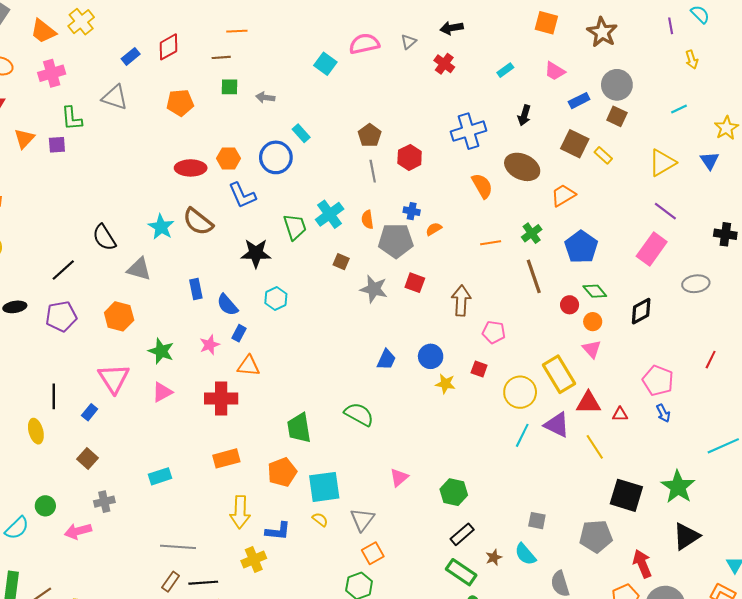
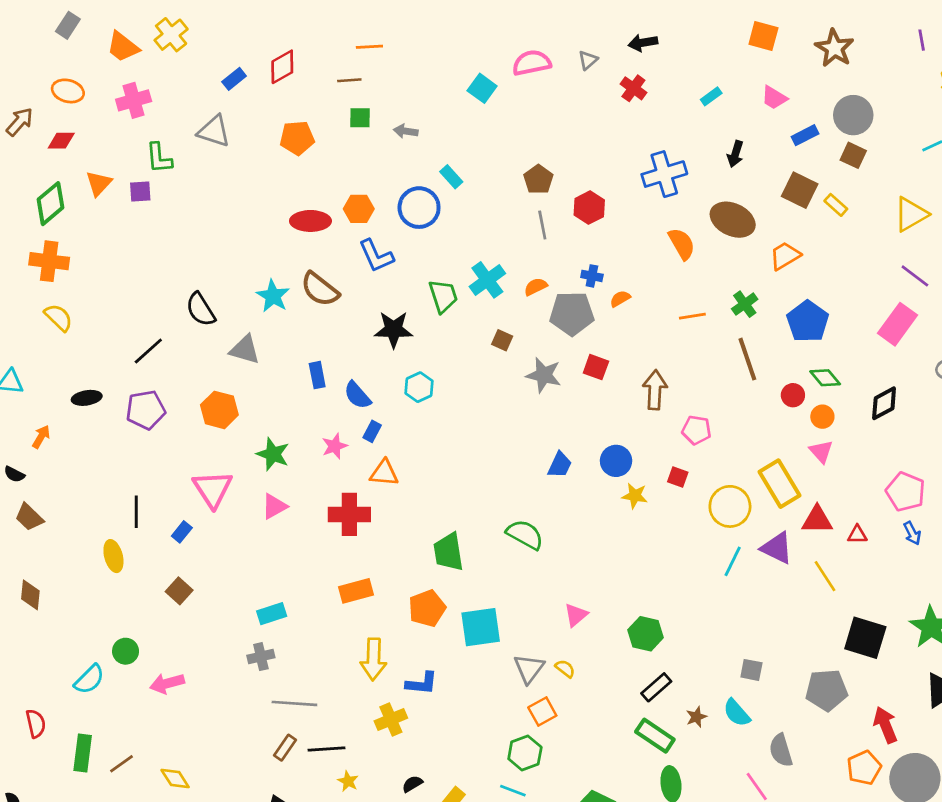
orange semicircle: (367, 220) -> (536, 287), turned 72
gray cross: (104, 502) -> (261, 657), moved
yellow semicircle: (320, 520) -> (565, 669), moved

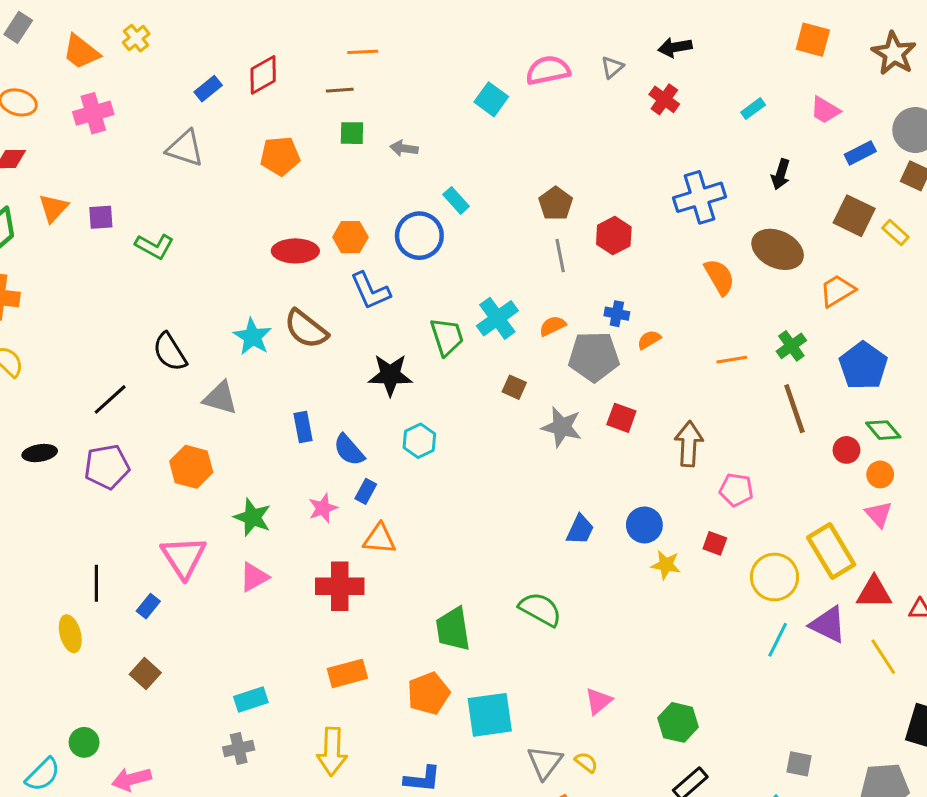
yellow cross: (171, 35) -> (136, 38), size x0.7
green L-shape: (159, 158) -> (154, 246), moved, turned -56
yellow arrow: (373, 659) -> (332, 752), moved

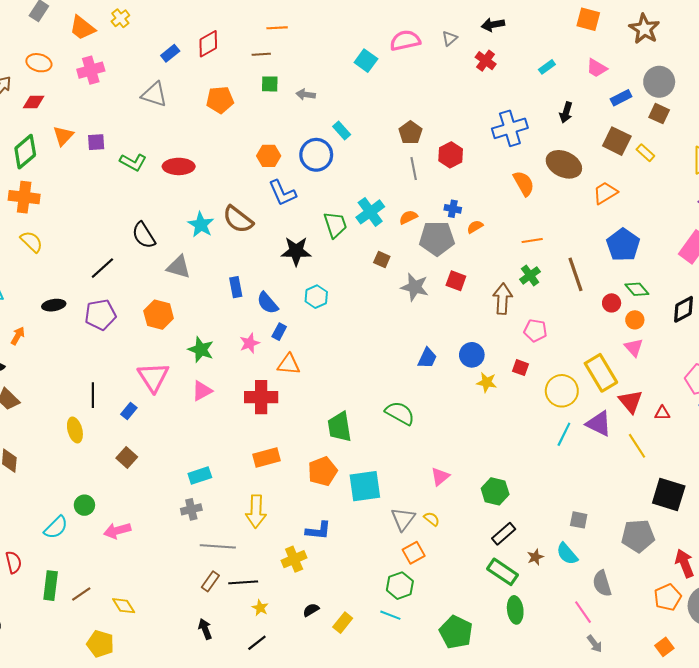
red ellipse: (295, 251) -> (179, 166), moved
green cross: (791, 346) -> (530, 275), moved
red triangle: (874, 592) -> (631, 401), turned 50

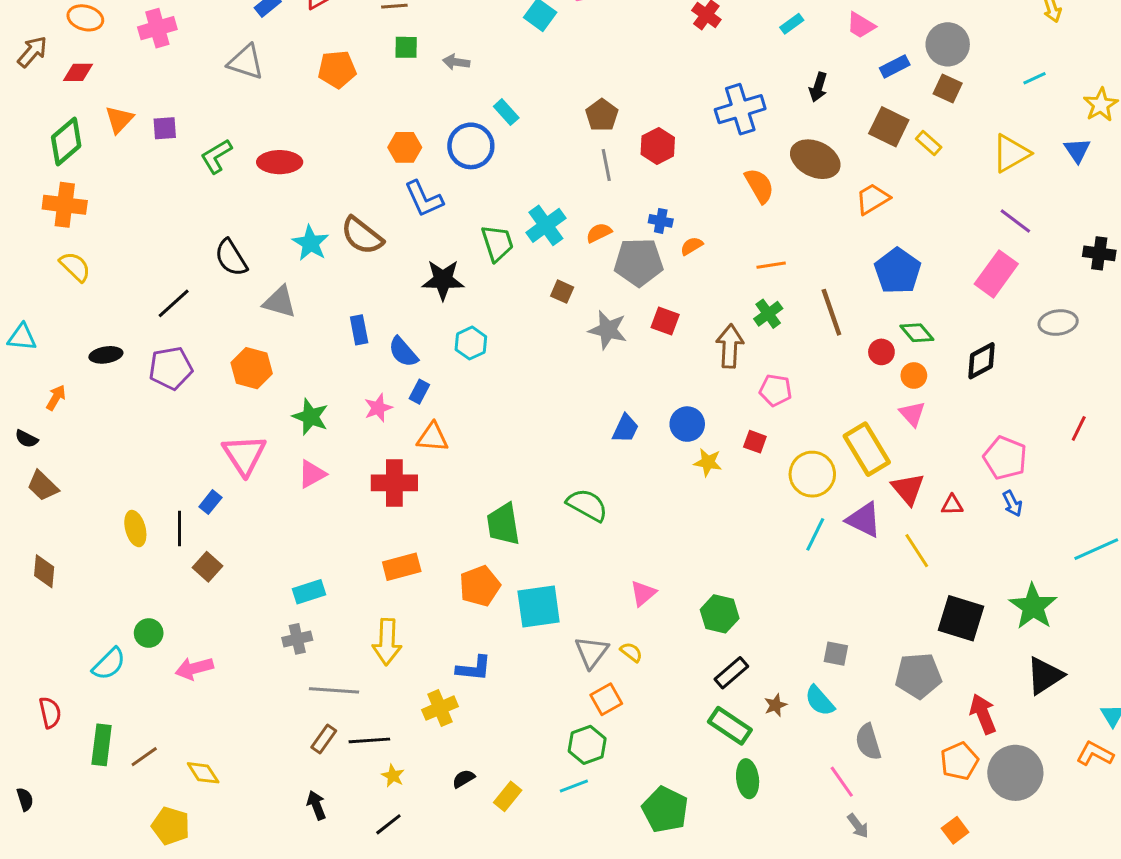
green L-shape: (133, 162) -> (216, 156), turned 120
black line: (93, 395) -> (180, 529), moved
cyan line: (390, 615) -> (574, 786), turned -42

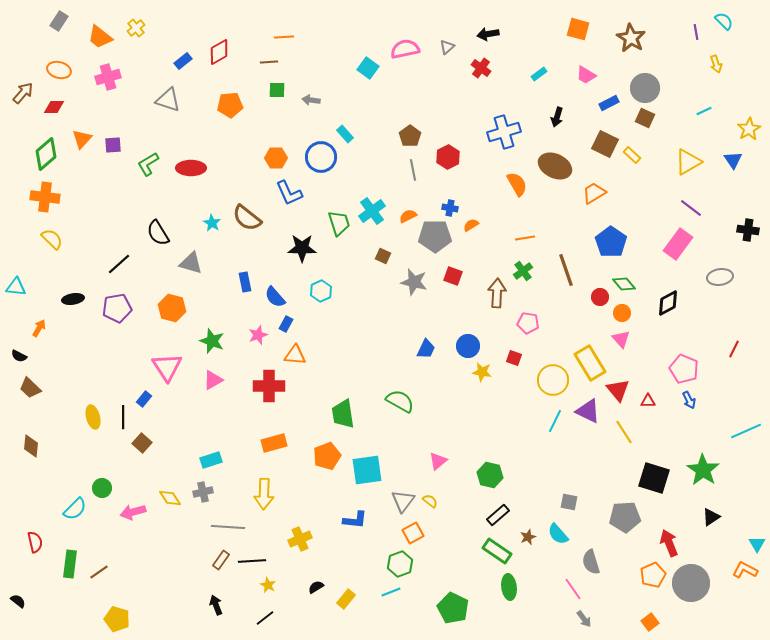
cyan star: (310, 243) -> (212, 223), size x0.7
blue L-shape: (474, 668) -> (355, 520), moved
black triangle: (1045, 676) -> (711, 517), size x0.7
yellow diamond: (203, 773) -> (170, 498), moved
black semicircle: (25, 799) -> (18, 601), turned -35

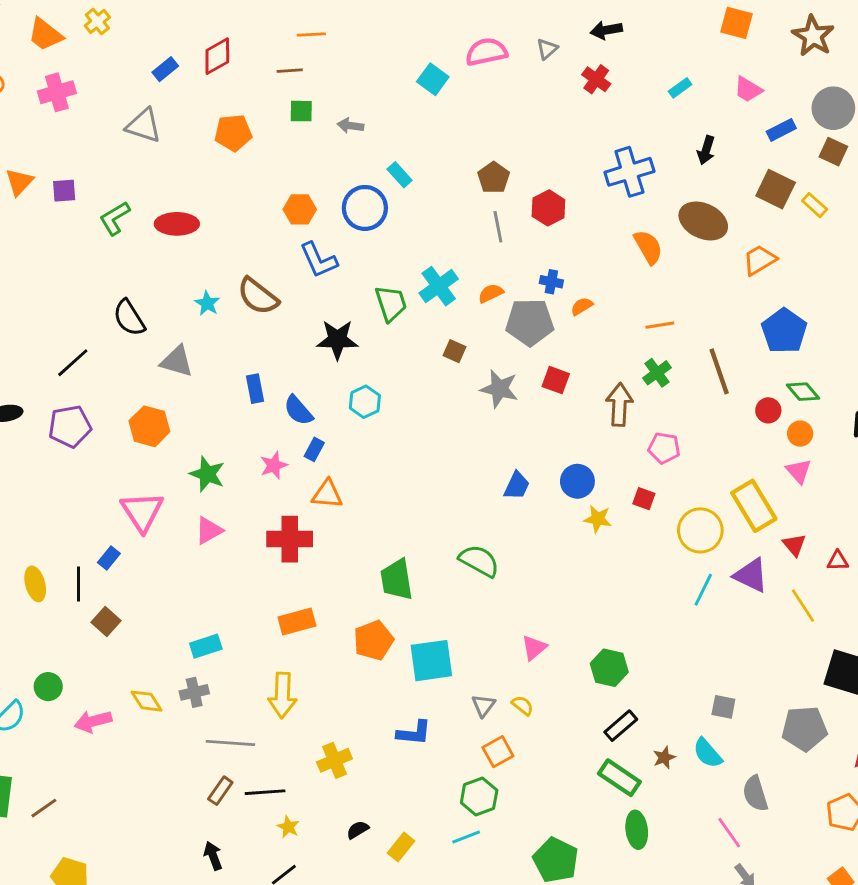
red triangle: (618, 390) -> (794, 545), size x0.7
gray triangle: (403, 501) -> (483, 705), size x0.7

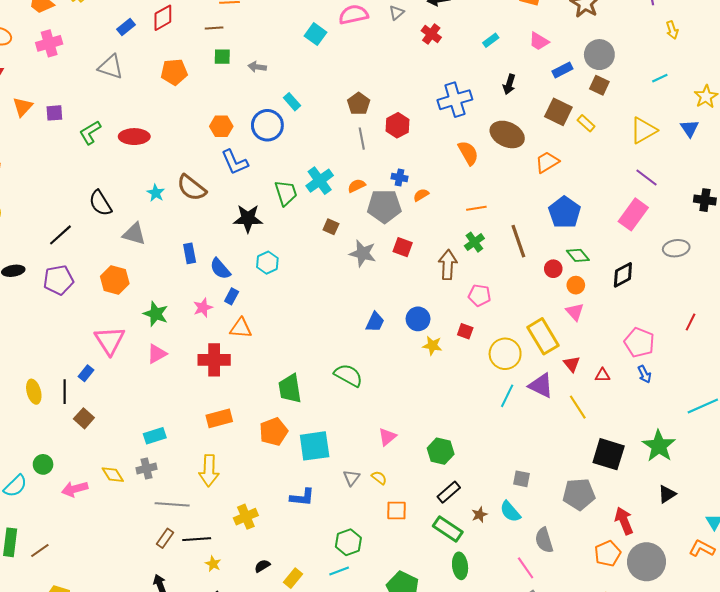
orange square: (498, 752) -> (396, 511), moved, turned 30

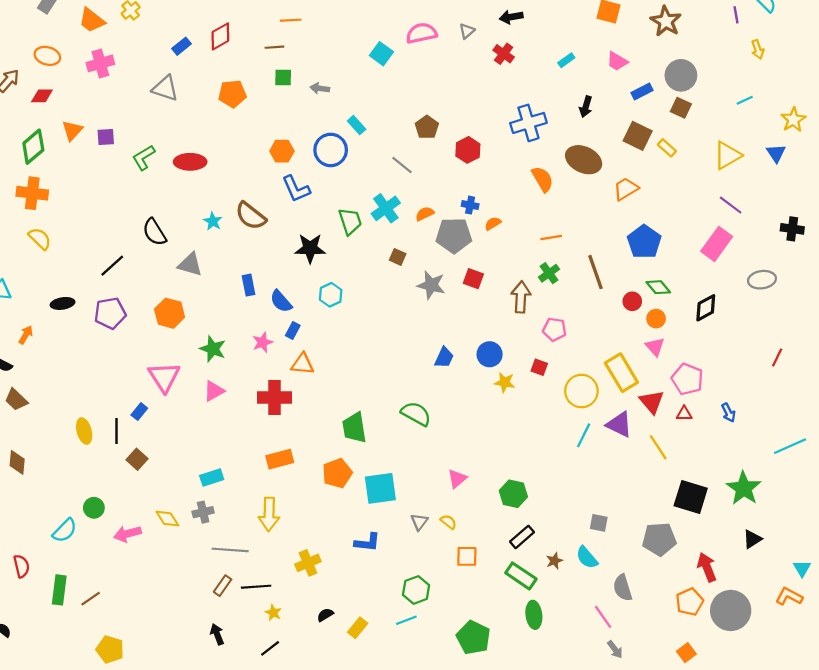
gray line: (362, 139) -> (402, 165), moved, turned -40
pink pentagon: (639, 342) -> (687, 379), moved
red triangle: (572, 364) -> (652, 402), size x1.4

